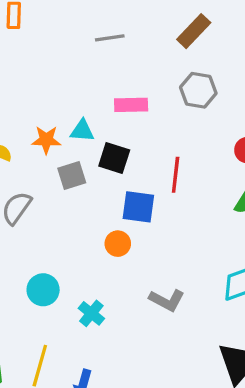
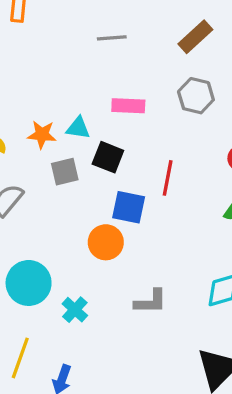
orange circle: (118, 244) -> (106, 242), size x1.4
cyan circle: (43, 290) -> (29, 283), size x1.4
gray L-shape: (167, 300) -> (151, 302), turned -32

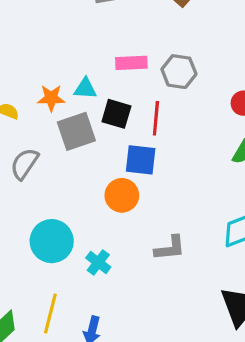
gray hexagon: (196, 96) -> (179, 72), moved
gray square: (65, 172) -> (76, 131), size x1.4
red line: (168, 178) -> (156, 118), moved

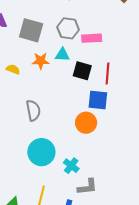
gray hexagon: (179, 72) -> (68, 28), moved
gray square: (76, 131) -> (31, 30), moved, turned 35
gray semicircle: (24, 164) -> (33, 110), moved, turned 135
gray L-shape: (170, 248) -> (87, 187), moved

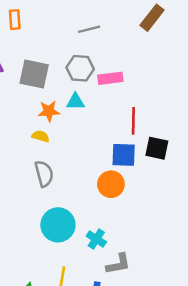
yellow semicircle: (13, 69) -> (41, 136), moved
black square: (82, 71) -> (157, 148), moved

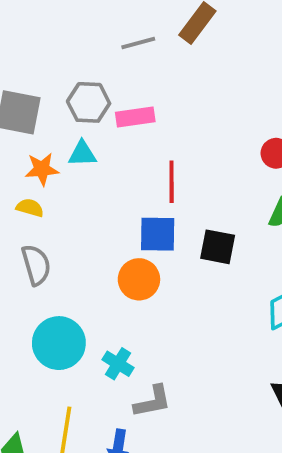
gray line: (89, 29) -> (138, 43), moved
black square: (157, 148) -> (218, 247), moved

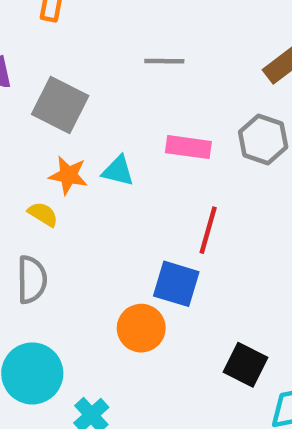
gray line: (138, 43) -> (164, 61), moved
gray hexagon: (89, 102) -> (263, 139), moved
black square: (218, 247) -> (246, 365), moved

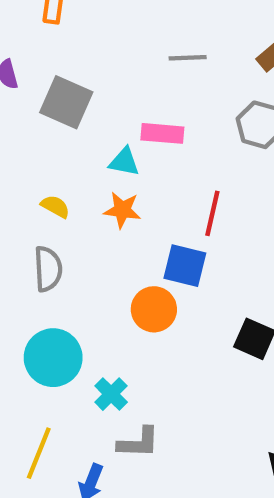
gray line: (164, 61) -> (188, 58), moved
pink rectangle: (188, 147) -> (162, 133), moved
orange star: (68, 175) -> (122, 210), moved

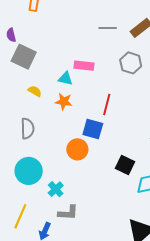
gray line: (188, 58) -> (108, 28), moved
gray square: (66, 102) -> (24, 57), moved
yellow semicircle: (55, 206) -> (35, 91), moved

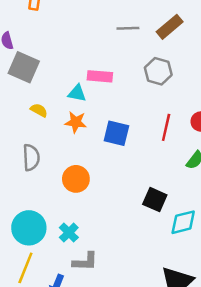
red line: (107, 104) -> (166, 127), moved
blue square: (93, 129) -> (116, 133), moved
orange circle: (77, 149) -> (76, 179), moved
cyan circle: (29, 171) -> (29, 228), moved

